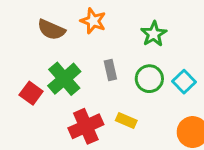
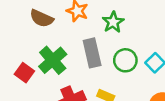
green star: (154, 34) -> (113, 22), moved
gray rectangle: (110, 70) -> (92, 53), size x1.6

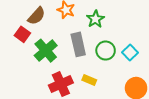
brown semicircle: (42, 18) -> (37, 16), turned -72
red square: (24, 73) -> (22, 34), moved

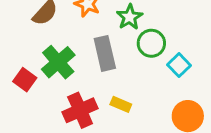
red square: (22, 34) -> (25, 80), moved
green circle: (106, 51) -> (151, 43), moved

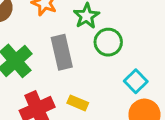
cyan square: (179, 65) -> (136, 81), moved

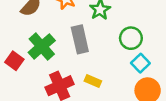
green circle: (108, 42) -> (131, 38), moved

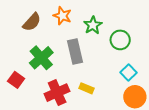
green circle: (131, 38) -> (120, 40), moved
red square: (14, 61) -> (16, 80), moved

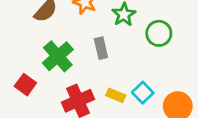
gray rectangle: (75, 52) -> (101, 48), size x0.7
cyan square: (129, 73) -> (143, 93), moved

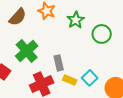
gray rectangle: (101, 48) -> (59, 63), moved

